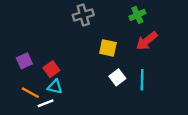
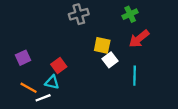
red square: (51, 69) -> (59, 65), moved
white square: (117, 77) -> (110, 60), moved

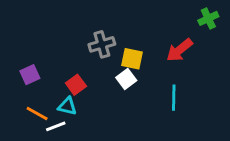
gray cross: (79, 14) -> (102, 44), moved
green cross: (130, 14) -> (208, 18), moved
white square: (110, 60) -> (126, 79), moved

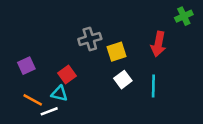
red arrow: (180, 50) -> (158, 44), turned -40
yellow square: (132, 59) -> (117, 52), turned -30
white square: (126, 79) -> (123, 80), moved

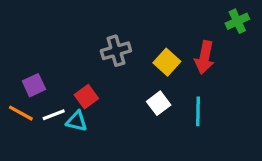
yellow square: (117, 52) -> (167, 62), moved, turned -30
orange line: (33, 100) -> (21, 113), moved
white line: (49, 111) -> (54, 115), moved

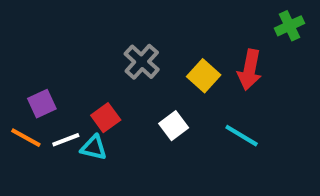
gray cross: (116, 51) -> (142, 62), turned -32
white square: (159, 103) -> (174, 126), moved
cyan line: (198, 111) -> (242, 136), turned -60

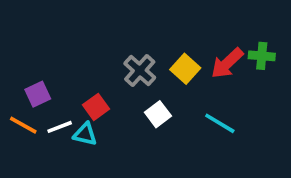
green cross: (290, 26) -> (262, 56), moved, turned 30
gray cross: (142, 62) -> (140, 71), moved
red arrow: (250, 70) -> (227, 63), turned 36

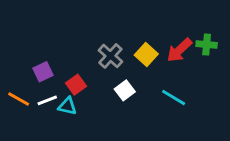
purple square: (38, 94) -> (43, 72), moved

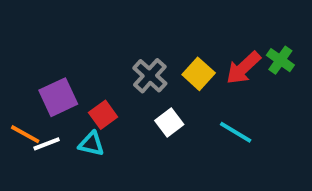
green cross: (207, 44) -> (280, 60), turned 30
purple square: (43, 72) -> (58, 97), size x1.4
white line: (47, 100) -> (47, 144), moved

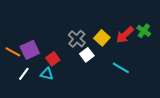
white square: (169, 122) -> (87, 55), moved
orange line: (25, 134) -> (13, 52), moved
white line: (47, 144) -> (24, 74), turned -32

